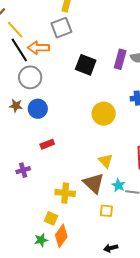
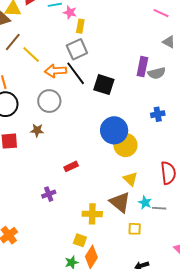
black line: (19, 50) -> (76, 73), moved
purple rectangle: (120, 59) -> (142, 67), moved
blue circle: (38, 109) -> (114, 130), moved, size x1.4
yellow circle: (104, 114) -> (125, 145), moved

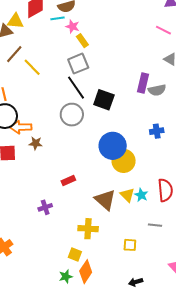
yellow rectangle: (80, 26) -> (82, 41), turned -48
orange arrow: (56, 71) -> (21, 127), moved
gray circle: (49, 101) -> (72, 115), moved
brown triangle: (120, 202) -> (105, 200), moved
cyan star: (145, 203) -> (141, 195), moved

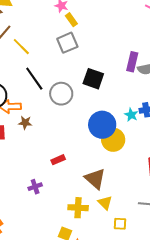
black line: (76, 88) -> (34, 79), moved
yellow triangle: (127, 195) -> (105, 203), moved
cyan star: (141, 195) -> (131, 115), moved

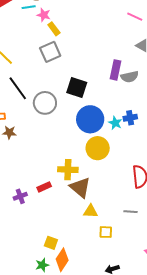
blue circle: (102, 125) -> (90, 119), moved
red rectangle: (58, 160) -> (44, 187), moved
yellow triangle: (105, 203) -> (90, 211), turned -42
yellow cross: (78, 208) -> (68, 170), moved

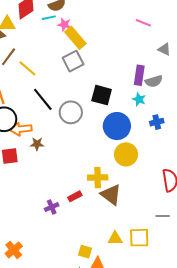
pink line: (135, 17) -> (143, 23), moved
yellow rectangle: (54, 29) -> (75, 38), size x1.6
cyan star: (115, 123) -> (139, 99), moved
yellow triangle: (90, 211) -> (115, 238), moved
yellow square: (106, 232) -> (139, 238), size x1.5

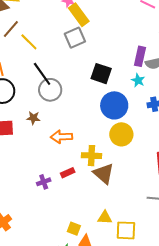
gray circle: (71, 112) -> (50, 90), moved
orange arrow: (21, 129) -> (61, 137), moved
yellow square: (139, 238) -> (126, 230), moved

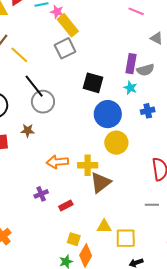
orange arrow: (61, 137) -> (57, 162), moved
red rectangle: (68, 173) -> (66, 206), moved
brown triangle: (104, 174) -> (101, 183), turned 45

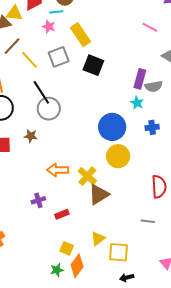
pink star: (57, 12) -> (49, 27), moved
gray square: (65, 48) -> (59, 57), moved
black square: (93, 83) -> (93, 65), moved
yellow cross: (88, 165) -> (87, 176), turned 36
yellow triangle: (104, 226) -> (98, 238), turned -42

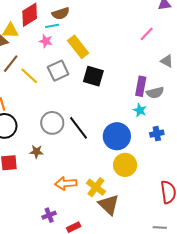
pink line: (150, 27) -> (147, 34), turned -70
black line: (41, 92) -> (78, 128), moved
brown triangle: (99, 194) -> (109, 205), turned -40

